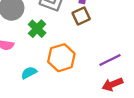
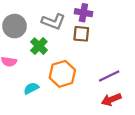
brown square: (81, 16) -> (81, 34), turned 30

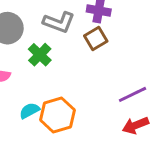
brown square: (81, 34) -> (96, 38), turned -36
orange hexagon: (62, 74) -> (57, 115), moved

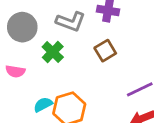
brown square: (96, 38) -> (105, 51), moved

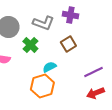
cyan semicircle: (43, 105) -> (49, 67), moved

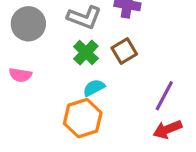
green cross: (30, 45) -> (86, 53), moved
purple line: (93, 72) -> (164, 96), turned -36

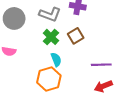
cyan semicircle: (94, 88) -> (56, 60), turned 96
purple line: (164, 96) -> (101, 65), turned 60

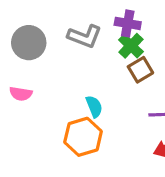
brown square: (76, 36) -> (140, 70), moved
green cross: (51, 37) -> (131, 46), moved

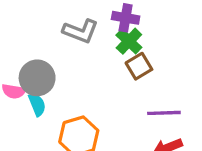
gray circle: (29, 43) -> (37, 78), moved
cyan semicircle: (94, 106) -> (37, 105), moved

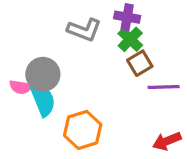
cyan semicircle: (37, 105) -> (43, 100), size x1.5
purple line: (164, 113) -> (164, 87), moved

